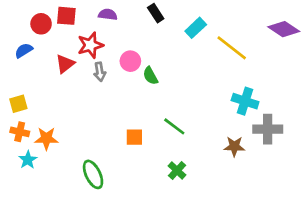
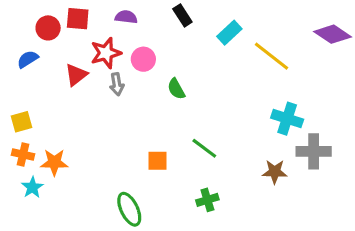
pink circle: (130, 61) -> (143, 59), moved
green cross: (177, 170) -> (207, 200), turned 30
green ellipse: (93, 174) -> (129, 209), moved

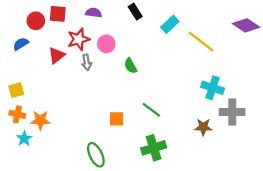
green cross: (207, 200) -> (154, 148), size x1.5

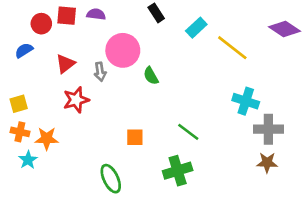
purple semicircle: (94, 13) -> (96, 14), moved
red star: (79, 39) -> (76, 100), moved
pink circle: (106, 44) -> (123, 50), size x1.6
green line: (151, 110) -> (188, 132), moved
brown star: (203, 127) -> (267, 163), moved

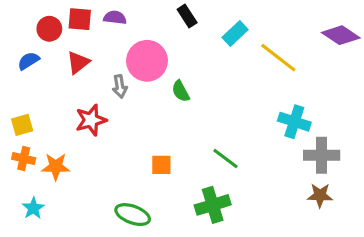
red triangle: (65, 64) -> (78, 62), moved
cyan star: (28, 160) -> (33, 208), moved
green ellipse: (111, 179) -> (133, 215), turned -44

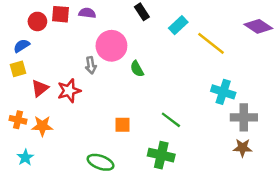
red triangle: (78, 62) -> (40, 88), moved
yellow square: (22, 125) -> (18, 69), moved
green cross: (213, 205) -> (161, 155), turned 30

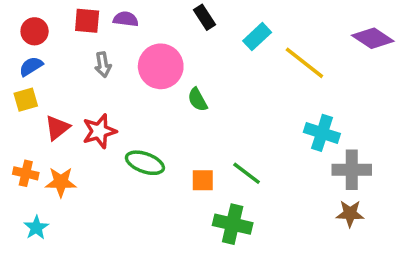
red circle: (37, 21) -> (35, 31), moved
gray arrow: (91, 65) -> (103, 65), moved
orange square: (122, 125) -> (203, 180), moved
green ellipse: (101, 162) -> (145, 163), moved

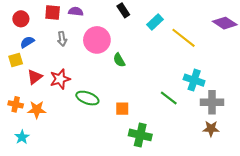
blue semicircle: (31, 66) -> (27, 42), moved
green line: (247, 173) -> (169, 98), moved

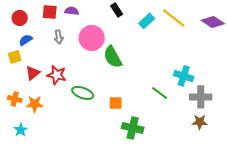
yellow line: (184, 38) -> (174, 18), moved
green semicircle: (119, 60) -> (113, 57), size x1.6
red star: (60, 79) -> (57, 75), turned 30

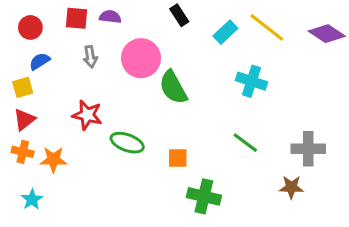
red triangle: (33, 73) -> (24, 120), moved
cyan cross: (184, 76) -> (252, 81), moved
brown star: (200, 122) -> (291, 187), moved

